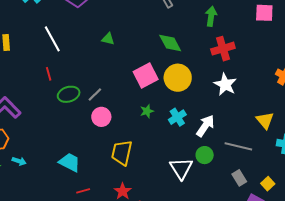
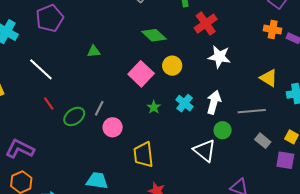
yellow circle: (178, 78) -> (172, 66), size x0.7

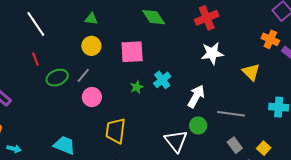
white star: (219, 57) -> (212, 53), turned -30
yellow circle: (172, 66) -> (91, 46), moved
pink square: (141, 74) -> (132, 52), turned 30
yellow triangle: (269, 78) -> (251, 72), moved
cyan cross: (185, 103) -> (162, 80), moved

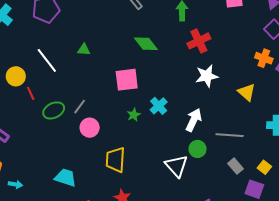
white line: (36, 24) -> (47, 60), moved
yellow circle: (91, 46) -> (16, 76), moved

